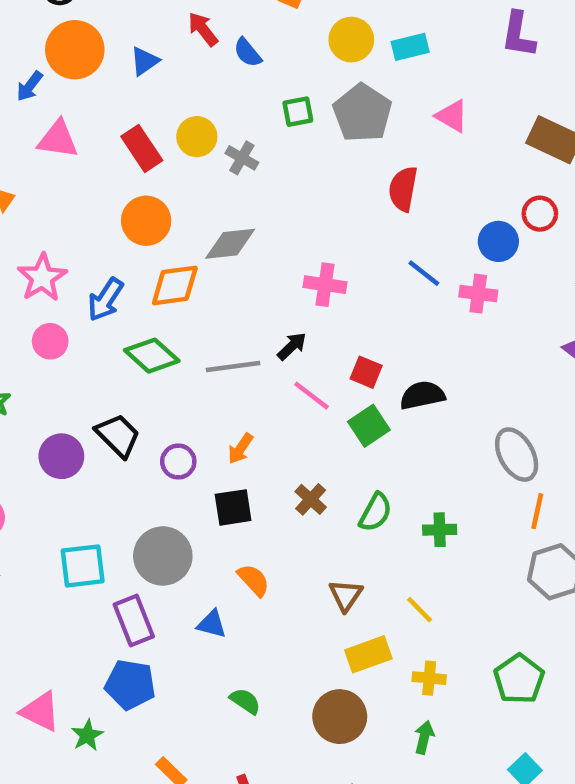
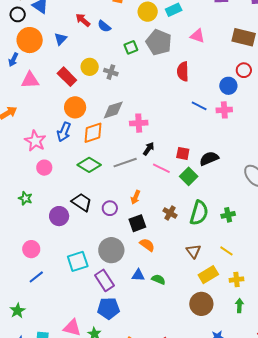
pink cross: (325, 285) -> (139, 123), moved
blue arrow: (106, 300) -> (64, 132), moved
green semicircle: (375, 512) -> (199, 213), size x1.4
orange semicircle: (254, 580) -> (147, 245), moved
green semicircle: (245, 701) -> (158, 279), moved

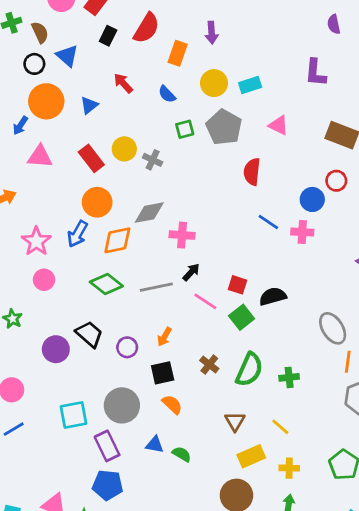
blue semicircle: (104, 26) -> (167, 94), moved

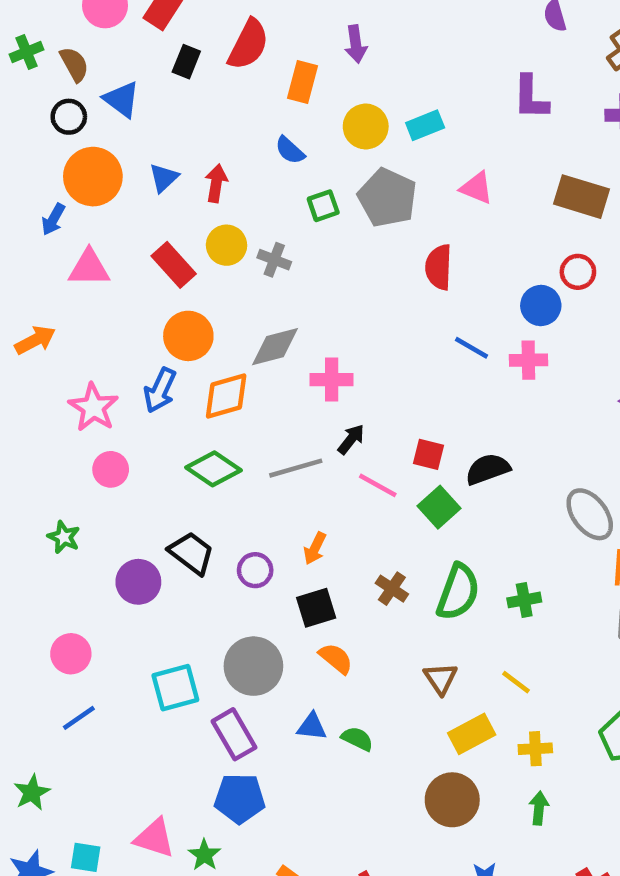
red arrow: (123, 83) -> (216, 183), moved, turned 55

